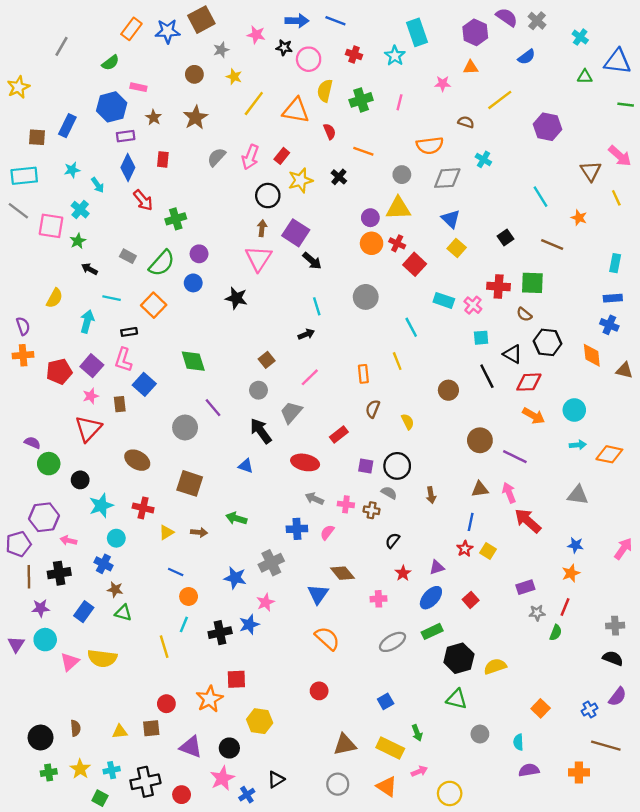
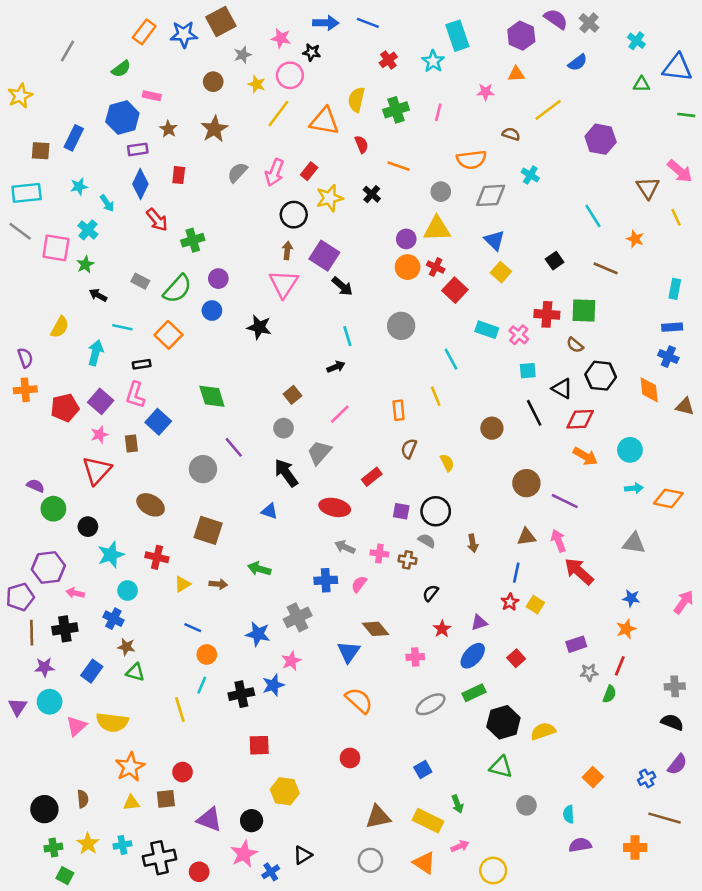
red cross: (354, 55) -> (388, 60), turned 35
pink circle: (309, 59) -> (290, 75), moved
orange star: (210, 699) -> (130, 767), moved
green square: (100, 798) -> (65, 876), moved

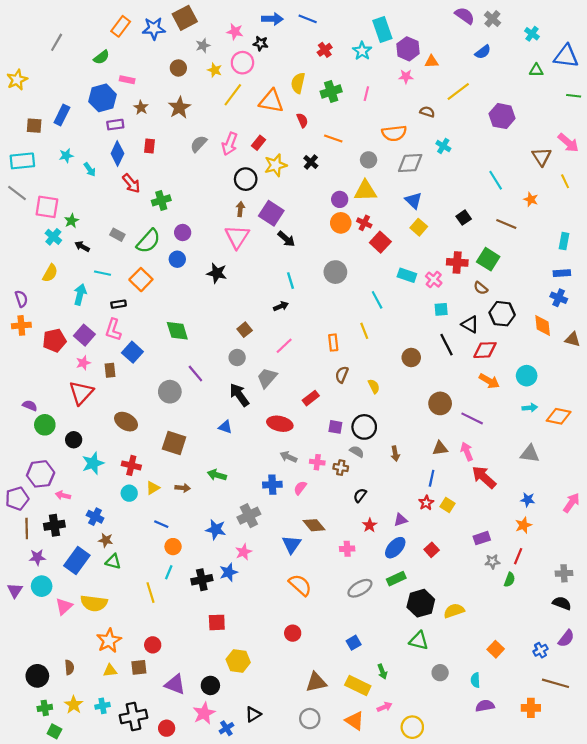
purple hexagon: (521, 36) -> (408, 49), moved
cyan cross: (88, 230) -> (53, 237), moved
green square: (584, 311) -> (488, 259), turned 30
cyan circle: (128, 591) -> (129, 493), moved
blue rectangle: (92, 671) -> (77, 560), size x1.4

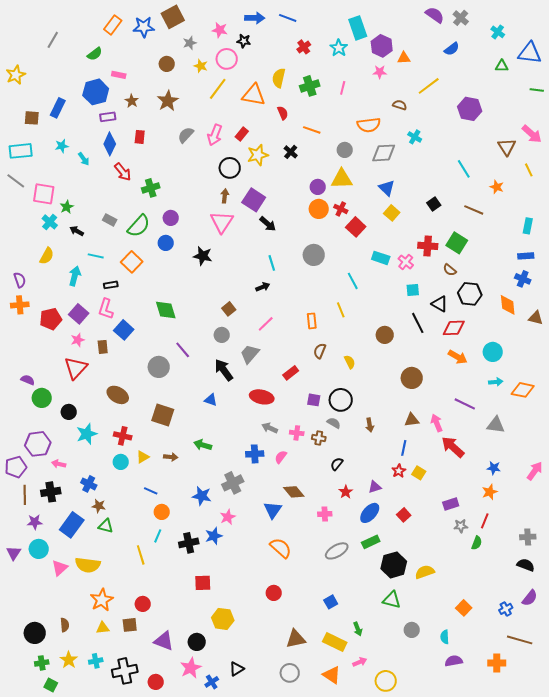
purple line: (472, 418) -> (465, 404), moved

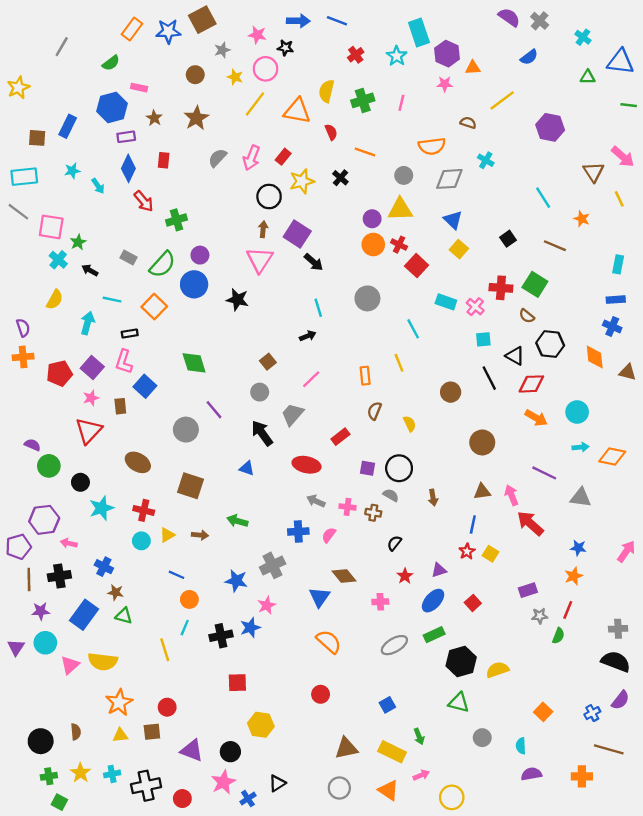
blue circle: (166, 243) -> (194, 284), size x1.5
black semicircle: (526, 565) -> (616, 662), size x1.4

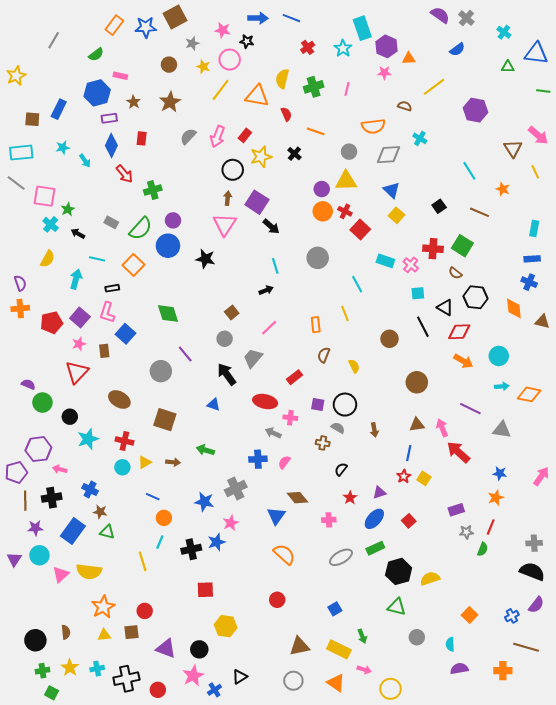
pink cross: (348, 507) -> (290, 418), moved
pink arrow: (421, 775) -> (364, 670), turned 40

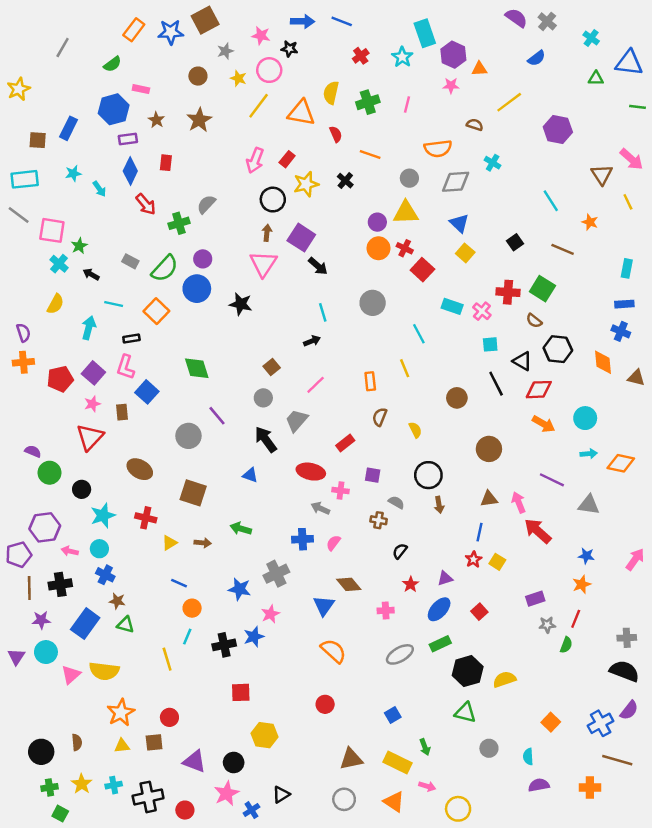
gray semicircle: (188, 136) -> (206, 204), moved
black circle: (345, 405) -> (428, 475), moved
cyan circle: (122, 467) -> (99, 549), moved
blue cross: (512, 616) -> (601, 723), size x1.5

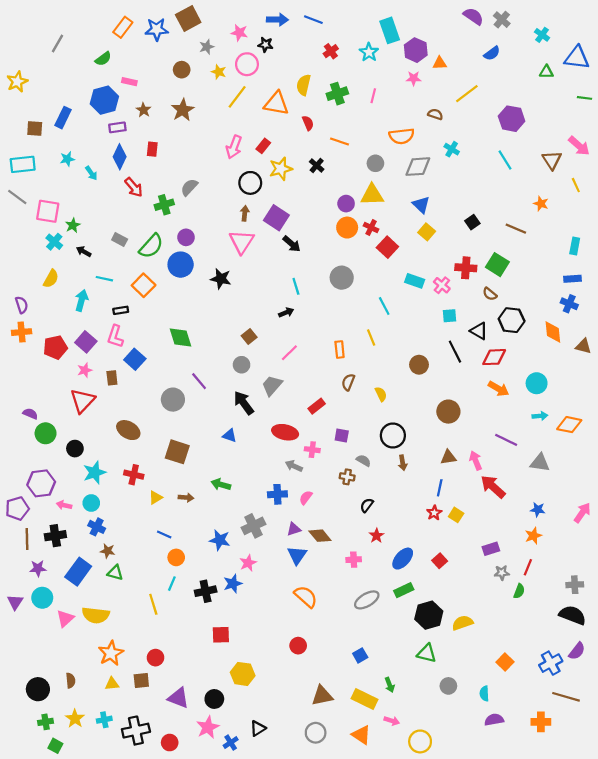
cyan line: (551, 201) -> (505, 160), moved
purple triangle: (445, 578) -> (294, 529), moved

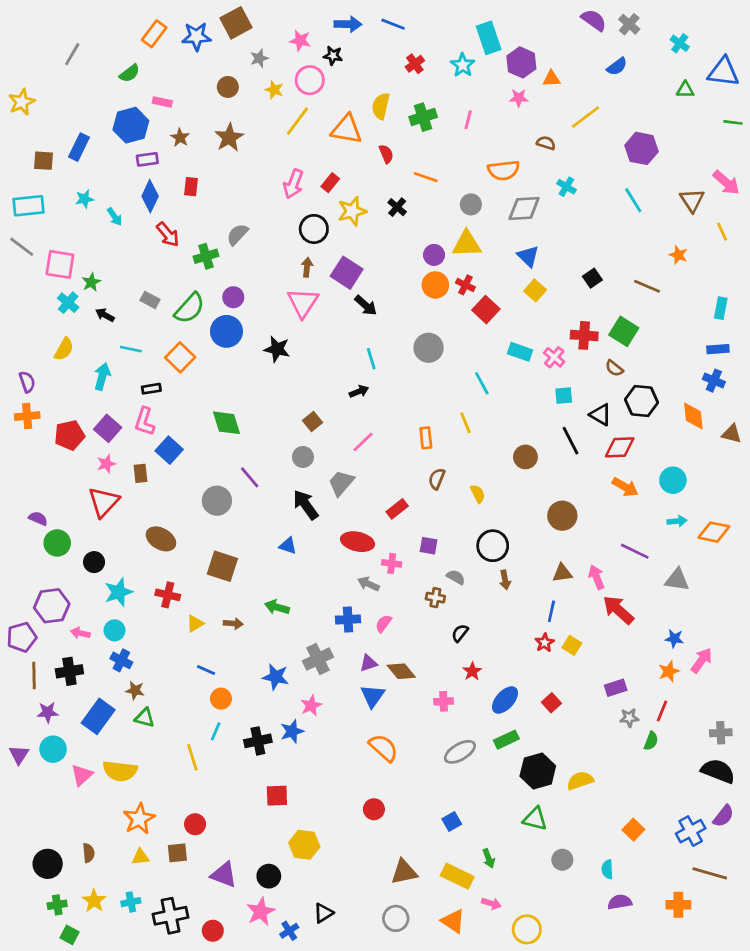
pink arrow: (582, 513) -> (702, 660), moved

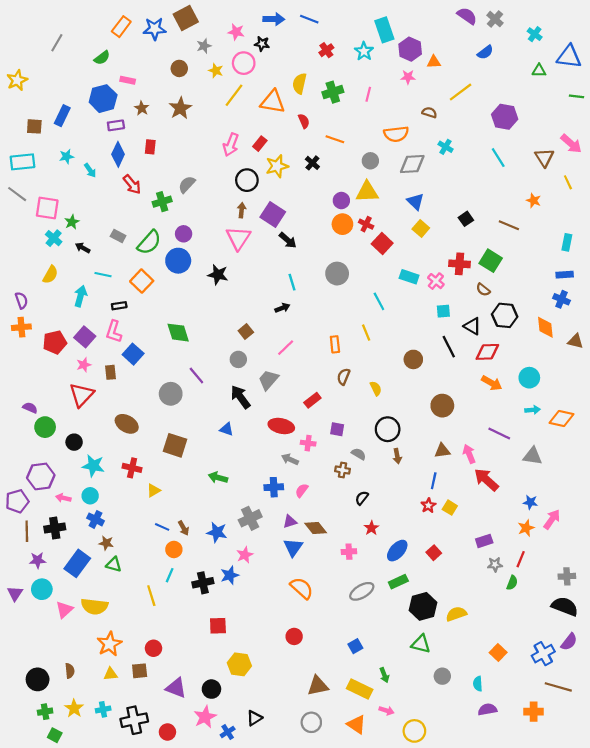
cyan star: (119, 592) -> (93, 466), turned 30
brown arrow: (233, 624) -> (184, 528), moved, turned 56

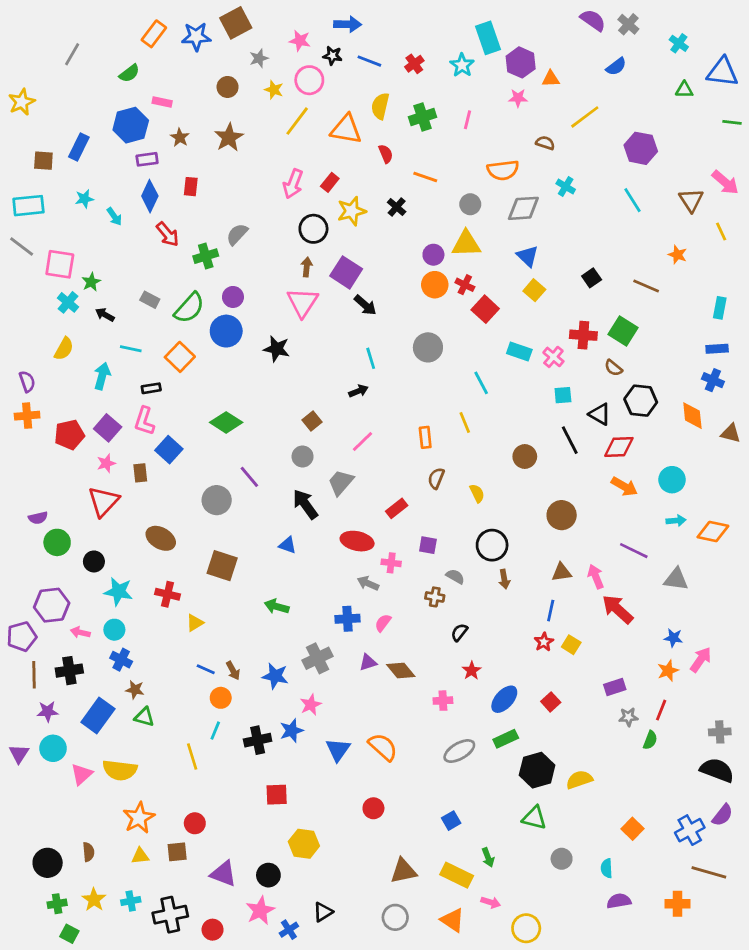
blue line: (309, 19) -> (369, 61), moved
green diamond: (178, 333) -> (226, 422), turned -40
purple semicircle: (30, 408) -> (38, 518), turned 144
blue triangle: (293, 547) -> (338, 750), moved

